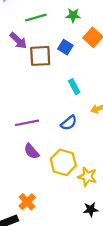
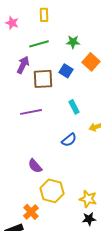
purple arrow: (18, 41) -> (23, 65), turned -108
purple line: (27, 123) -> (31, 112), moved
yellow hexagon: (63, 162) -> (52, 191), moved
yellow star: (87, 177) -> (88, 199), moved

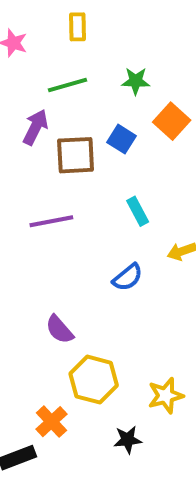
yellow star: (88, 199) -> (166, 396), turned -30
black star: (89, 219) -> (128, 440), moved

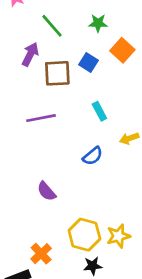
green line: (68, 85) -> (52, 26), turned 65
yellow hexagon: (94, 380) -> (84, 235), moved

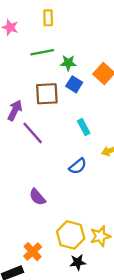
green star: (98, 23) -> (68, 63), moved
green line: (52, 26) -> (42, 52), turned -60
purple arrow: (30, 54) -> (15, 110), moved
purple line: (41, 118) -> (33, 133), turned 60

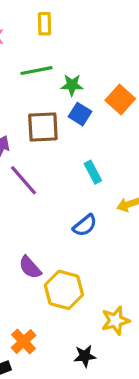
yellow hexagon: (71, 235) -> (64, 290), moved

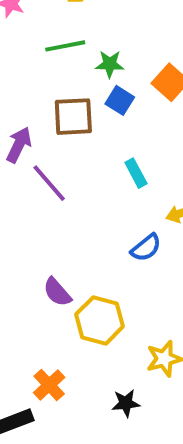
blue semicircle: (85, 225) -> (146, 248), moved

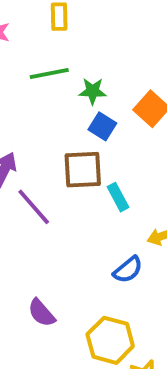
brown square: (73, 117) -> (83, 170), moved
yellow hexagon: (100, 320) -> (110, 340), moved

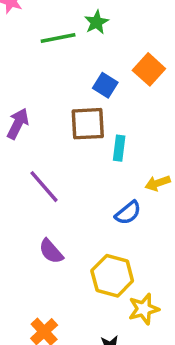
green star: (93, 91) -> (96, 22), moved, turned -30
cyan rectangle: (118, 197) -> (119, 148), turned 35
purple line: (34, 207) -> (44, 187), moved

